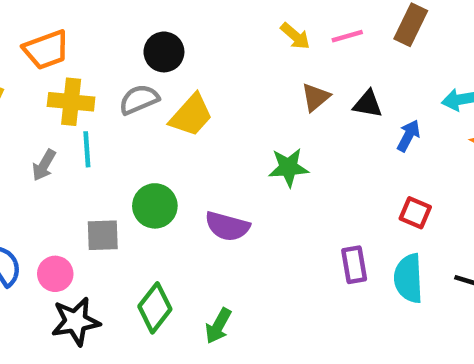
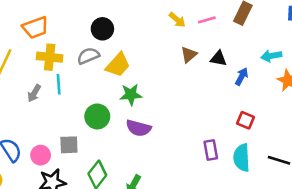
green star: (288, 167) -> (131, 95), moved
gray square: (103, 235) -> (69, 145), moved

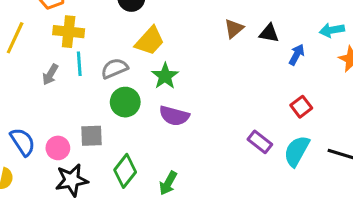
gray semicircle: (88, 56) -> (115, 68), moved
green star: (131, 95) -> (165, 76), turned -30
red square: (246, 120) -> (301, 107), turned 30
purple rectangle: (211, 150) -> (260, 142), turned -42
cyan semicircle: (242, 158) -> (297, 151), turned 32

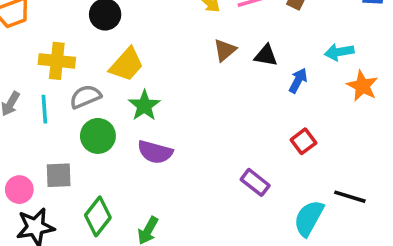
yellow cross: (69, 32) -> (57, 61), moved
cyan line: (79, 64) -> (44, 109), moved
cyan semicircle: (297, 151) -> (309, 218), moved

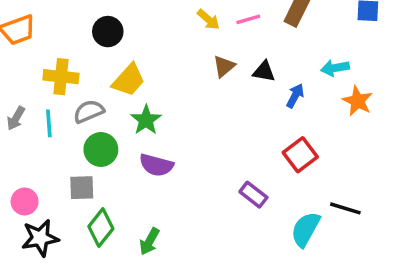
red square: (303, 141) -> (300, 155), size x1.4
gray square: (59, 175) -> (82, 188), moved

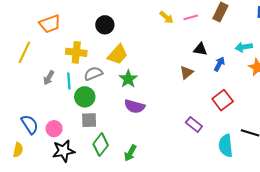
brown triangle: (224, 66) -> (186, 72), moved
green circle: (101, 149) -> (85, 97), moved
cyan semicircle: (305, 229) -> (226, 146), turned -35

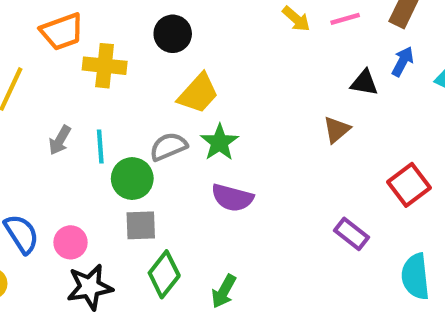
yellow cross: (76, 52) -> (105, 66), moved
blue arrow: (219, 64) -> (403, 61), moved
gray semicircle: (93, 74) -> (168, 147), moved

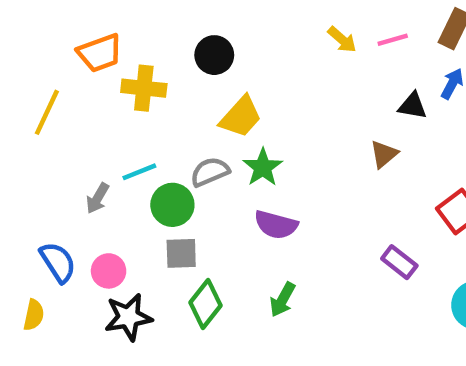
gray arrow: (60, 140) -> (98, 198), moved
cyan line: (100, 147) -> (139, 172), turned 72
green arrow: (224, 291) -> (283, 300), moved

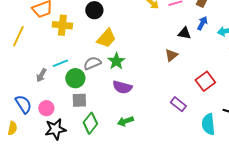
green arrow: (283, 300) -> (125, 121), turned 42

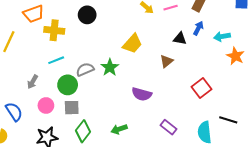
yellow trapezoid: (106, 38) -> (132, 44), moved
cyan line: (60, 63) -> (56, 60), moved
purple semicircle: (122, 87) -> (142, 94), moved
purple rectangle: (178, 104) -> (169, 127), moved
pink circle: (46, 108) -> (46, 105), moved

